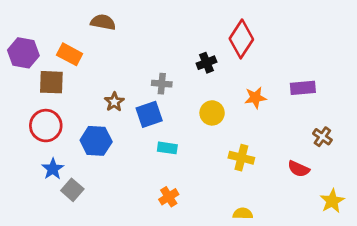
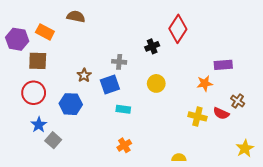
orange rectangle: (70, 54) -> (45, 32), moved
orange star: (255, 98) -> (205, 83), moved
yellow cross: (241, 158) -> (197, 116), moved
red semicircle: (299, 169) -> (221, 113), moved

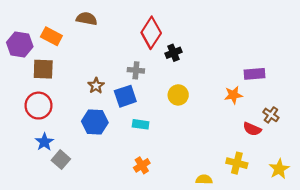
red diamond: (178, 29) -> (151, 33), moved
blue hexagon: (71, 104) -> (95, 122), moved
yellow cross: (197, 116) -> (237, 163), moved

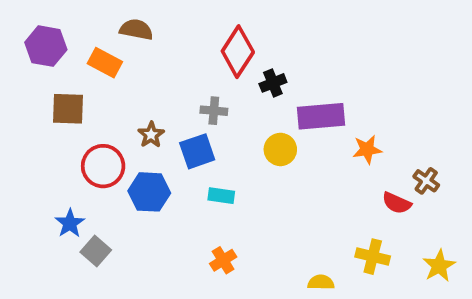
orange rectangle: (51, 36) -> (105, 63), moved
purple hexagon: (20, 45) -> (46, 46), moved
purple rectangle: (254, 74) -> (321, 116), moved, size x1.4
red circle: (38, 106) -> (103, 166), moved

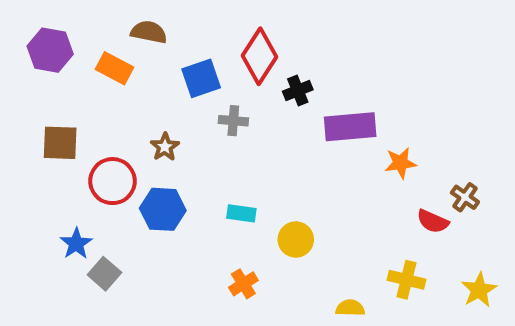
brown square: (68, 109) -> (60, 143), moved
yellow circle: (280, 149) -> (296, 239), moved
blue square: (197, 151) -> (201, 78), moved

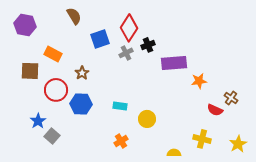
brown semicircle: (149, 32) -> (74, 16), turned 48
orange rectangle: (115, 68) -> (53, 54), moved
gray cross: (233, 121) -> (126, 53), moved, turned -32

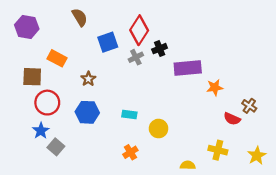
red circle: (56, 90) -> (47, 103), moved

